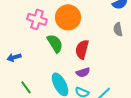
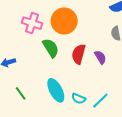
purple semicircle: (83, 72) -> (100, 57), moved, turned -104

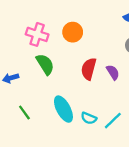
orange circle: (64, 21) -> (73, 32), size x0.7
green semicircle: (51, 48) -> (45, 64), moved

